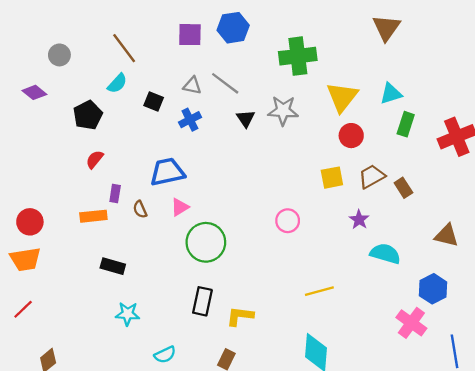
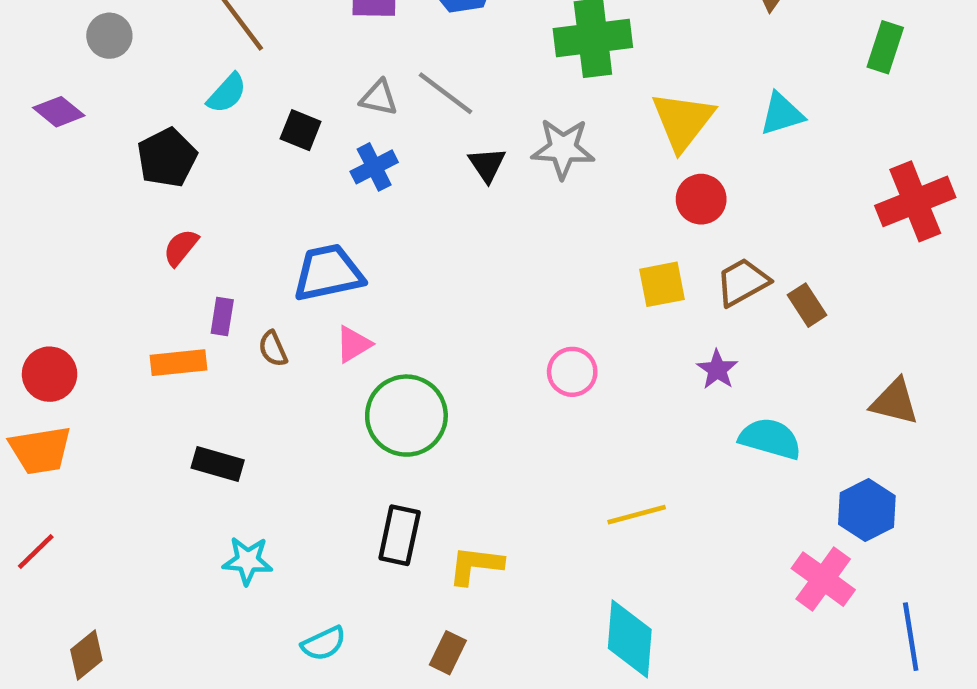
green rectangle: (406, 124) -> (885, 47), moved

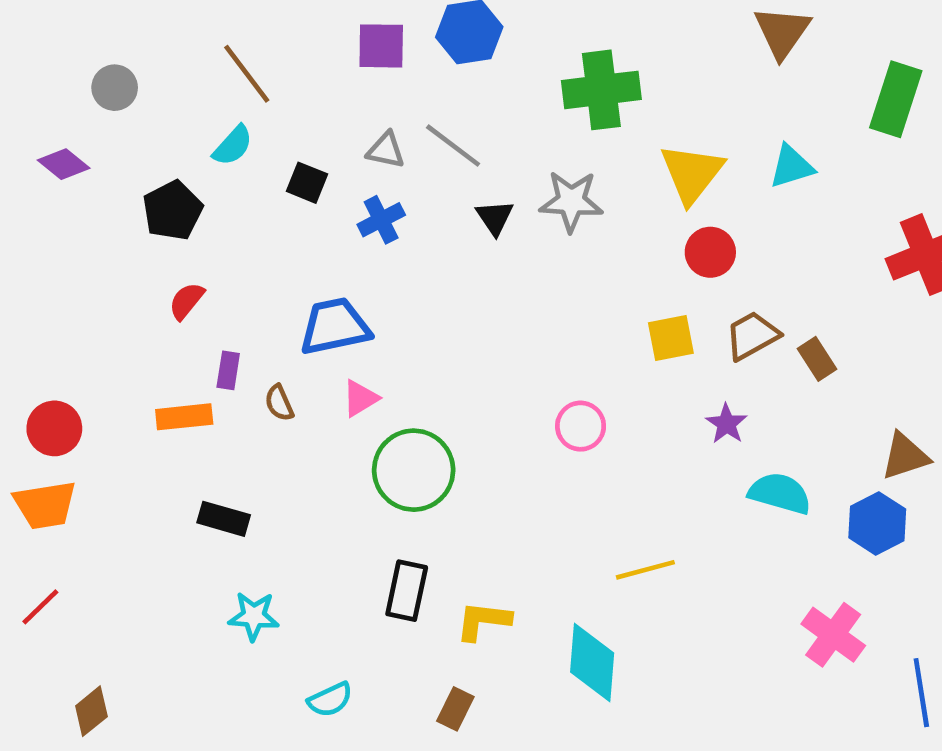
green rectangle: (885, 47) -> (896, 99), size x1.4
brown triangle: (895, 402) -> (905, 456), turned -32
blue hexagon: (867, 510) -> (877, 523), moved
cyan diamond: (630, 639) -> (592, 663), moved

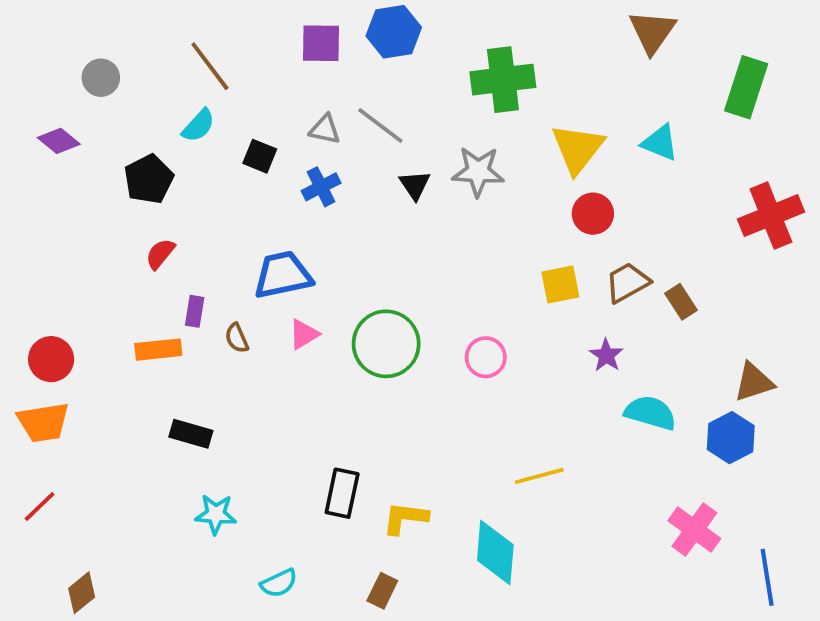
cyan triangle: (791, 166) -> (660, 143), turned 39
green circle: (414, 470) -> (386, 344), moved

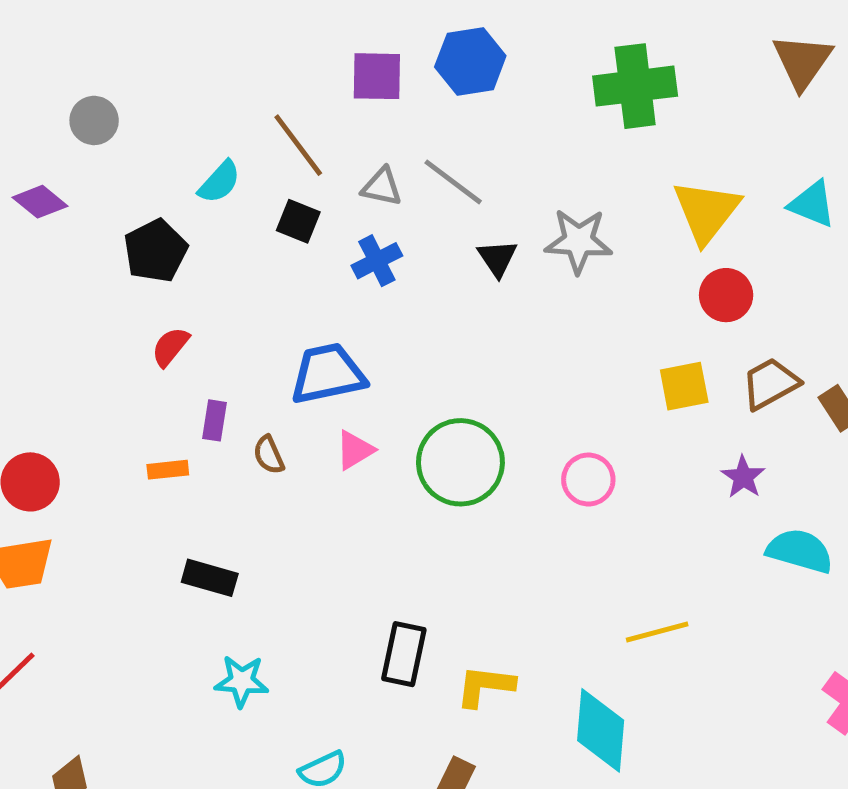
brown line: (210, 66) -> (298, 145), moved
green cross: (503, 80) -> (635, 86), moved
orange rectangle: (158, 350) -> (168, 470), size x0.7

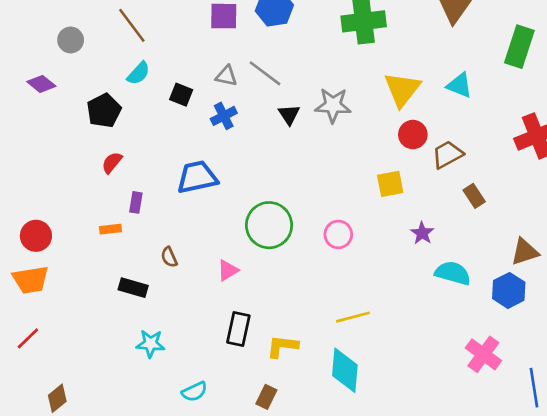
brown line: (298, 145) -> (132, 25), moved
brown trapezoid: (770, 384) -> (447, 155), moved
pink triangle: (355, 450) -> (228, 270), moved
brown semicircle: (269, 455) -> (169, 257), moved
yellow line: (657, 632) -> (353, 317), moved

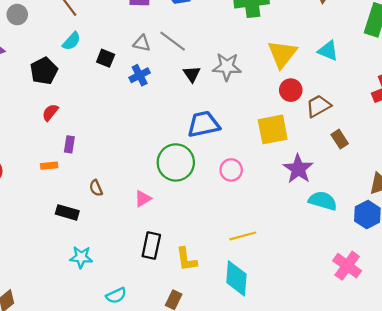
blue trapezoid: (197, 177) -> (203, 124), moved
yellow square: (390, 184) -> (273, 129), size x1.4
purple star: (422, 233) -> (298, 169), size x1.6
yellow L-shape: (282, 346) -> (186, 259), turned -105

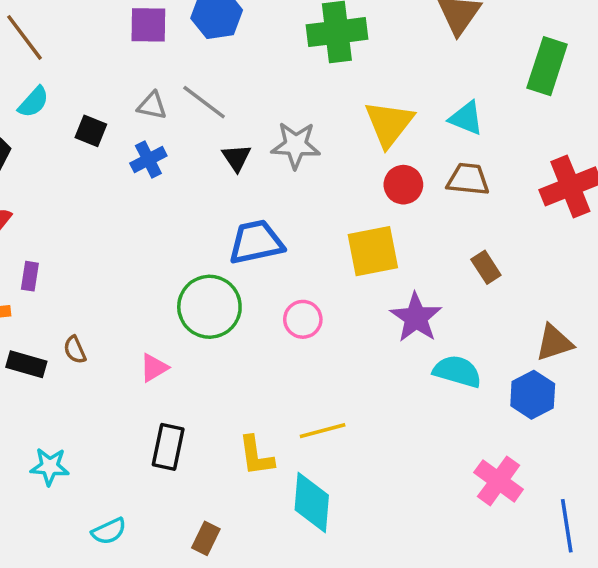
brown trapezoid: (318, 106) -> (468, 179), moved, turned 35
black rectangle: (67, 212) -> (26, 364), moved
yellow L-shape: (186, 259) -> (256, 456), moved

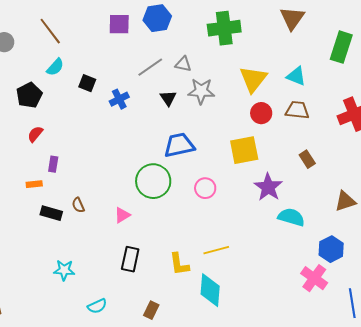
gray line: (204, 102) -> (150, 67), turned -72
gray triangle: (152, 106) -> (183, 64), moved
blue hexagon: (533, 395) -> (331, 249), moved

